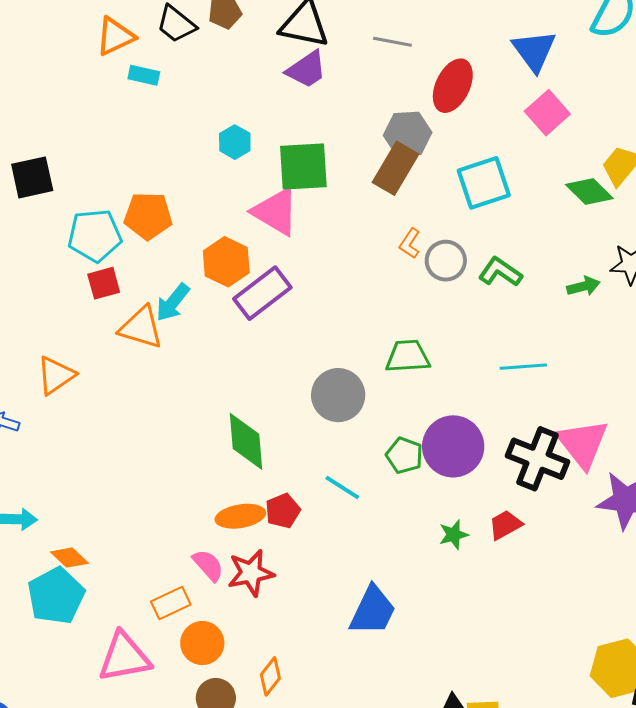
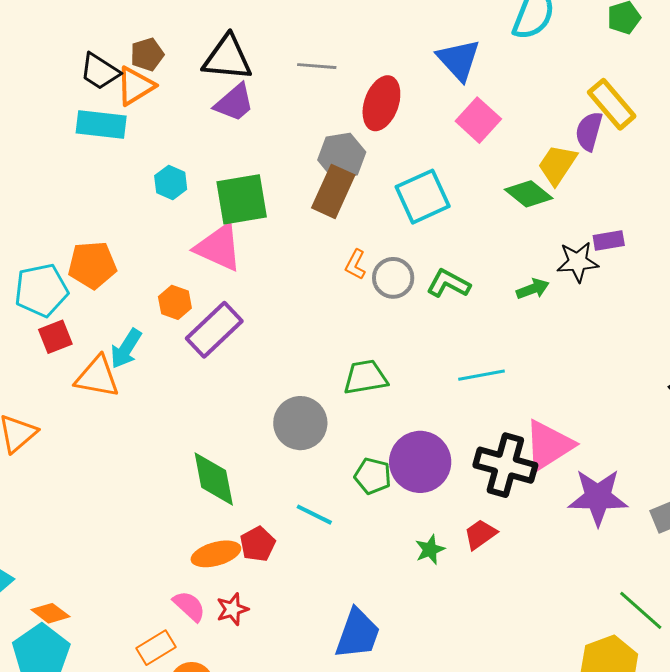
orange triangle: (115, 36) -> (135, 86), moved
cyan rectangle: (144, 75) -> (101, 124), moved, size x1.6
orange hexagon: (226, 262) -> (175, 302), size x0.7
pink triangle: (583, 444) -> (549, 445), turned 42
red star: (251, 573) -> (232, 609), size x0.7

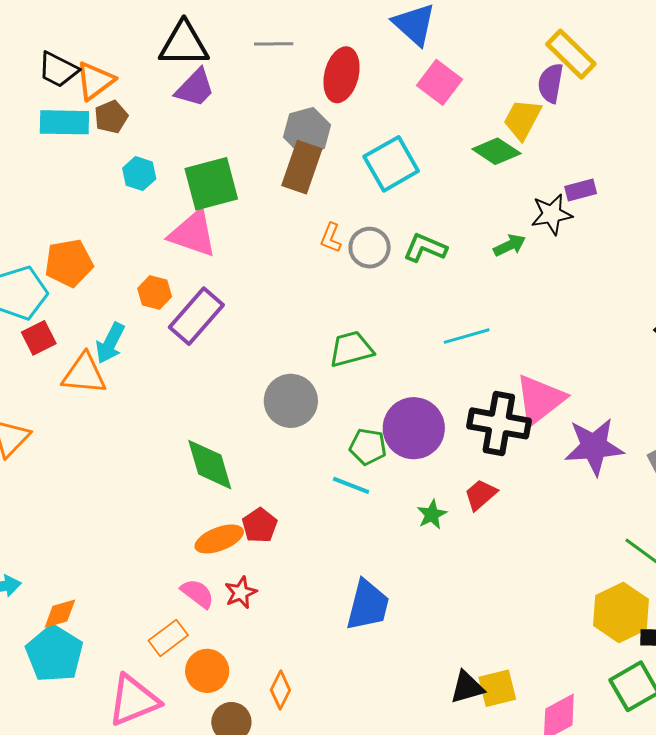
brown pentagon: (147, 54) -> (111, 117), moved
cyan line: (314, 515) -> (351, 485), moved
orange diamond: (50, 613) -> (60, 614), turned -48

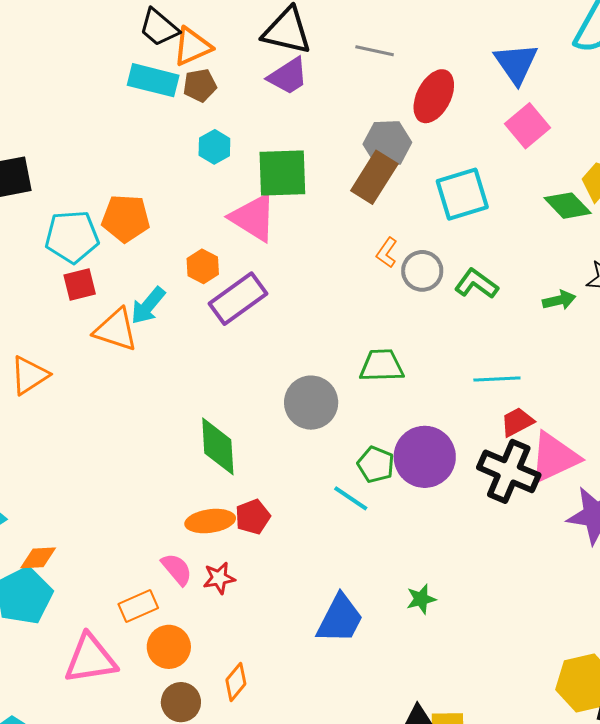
red trapezoid: (481, 495) -> (517, 422), moved
green star: (432, 515) -> (421, 599), moved

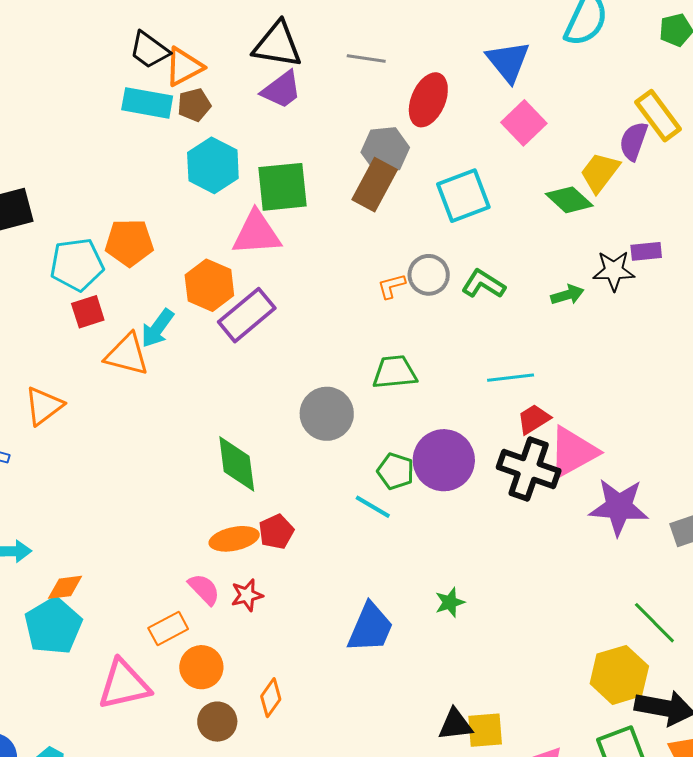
cyan hexagon: (214, 147) -> (213, 165), size x1.6
pink triangle: (253, 218) -> (257, 233), turned -32
orange L-shape: (387, 253) -> (391, 286), moved, turned 44
orange hexagon: (203, 266) -> (209, 285), size x1.5

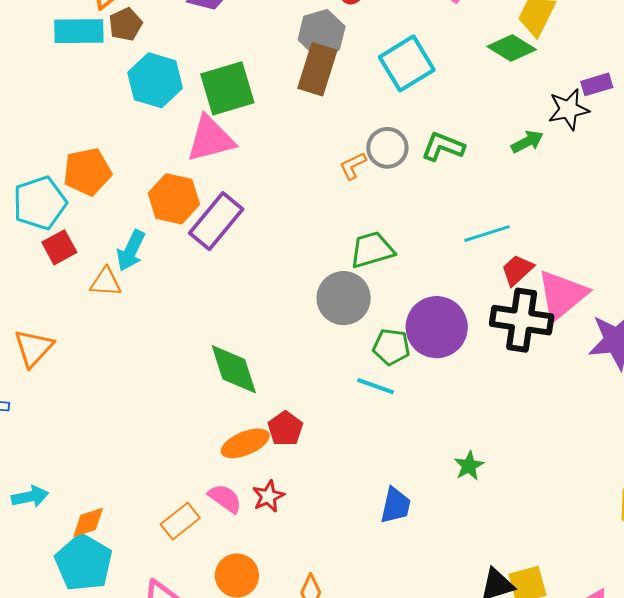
orange triangle: (127, 355) -> (106, 282), size x0.7
gray circle: (327, 414) -> (344, 298), moved
orange rectangle: (168, 628) -> (180, 521), moved
blue trapezoid: (370, 628) -> (396, 505), size x0.7

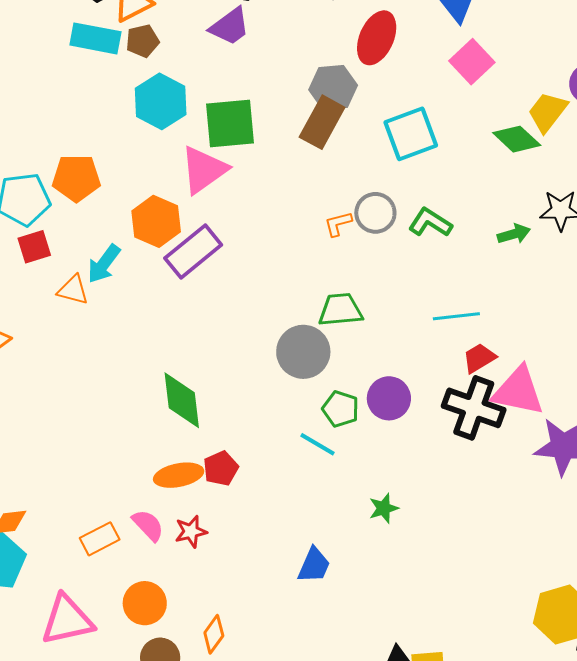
pink triangle: (210, 139) -> (204, 170), turned -32
pink triangle: (562, 295) -> (518, 391), turned 40
purple circle: (437, 327) -> (389, 398), size x0.7
green star: (469, 466) -> (384, 508), moved

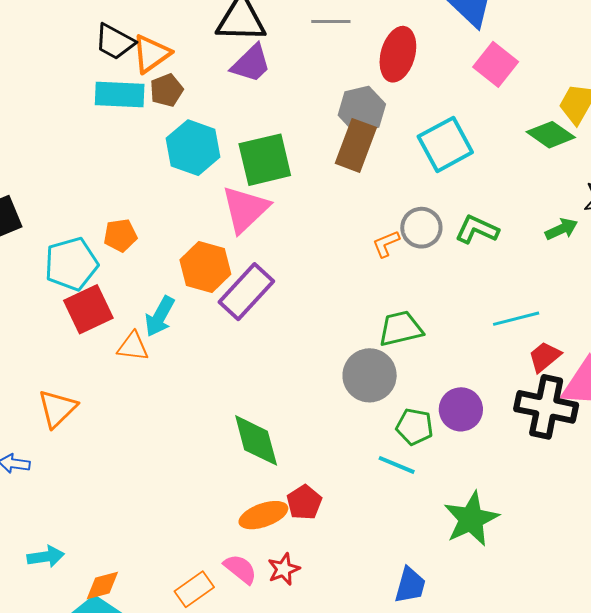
orange pentagon: (76, 178) -> (120, 235), size x0.7
red square: (34, 247) -> (88, 309), size x1.4
green star: (384, 508) -> (471, 519), size x1.8

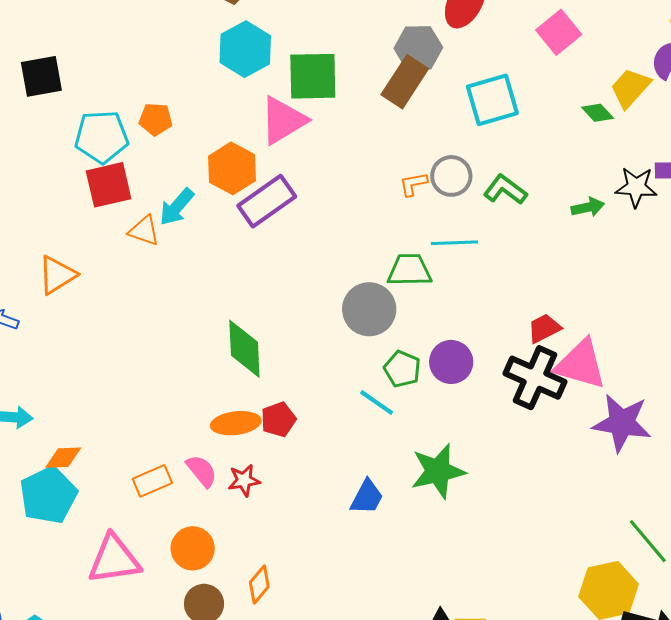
green diamond: (551, 135) -> (598, 113), size x0.7
cyan line: (516, 319) -> (454, 243), moved
blue trapezoid: (410, 585) -> (367, 497), moved

